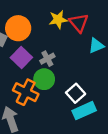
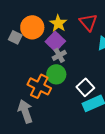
yellow star: (58, 20) -> (58, 23), moved, turned -30
purple square: (21, 57) -> (55, 41), moved

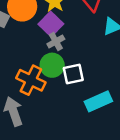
white square: (85, 87) -> (73, 74), moved, turned 30

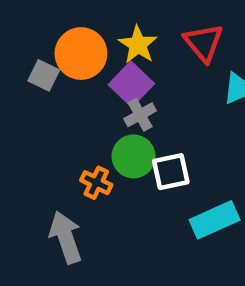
orange cross: (31, 80) -> (96, 183), size x0.6

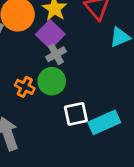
white square: (171, 172) -> (76, 114), moved
orange cross: (96, 183) -> (25, 87), moved

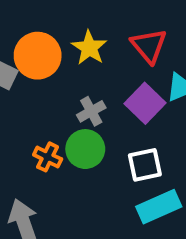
purple square: (50, 34) -> (145, 103), moved
white square: (76, 114) -> (145, 165), moved

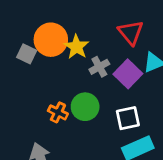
yellow star: (89, 48) -> (77, 47), moved
gray cross: (91, 111) -> (99, 67), moved

